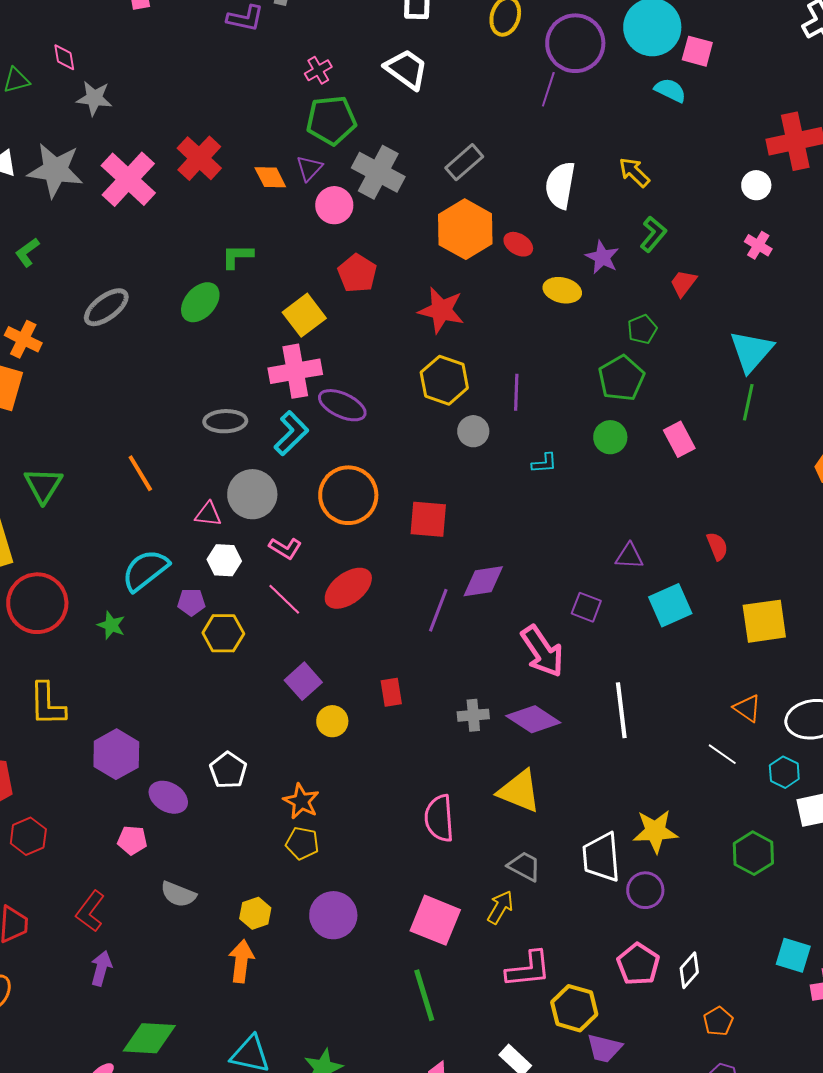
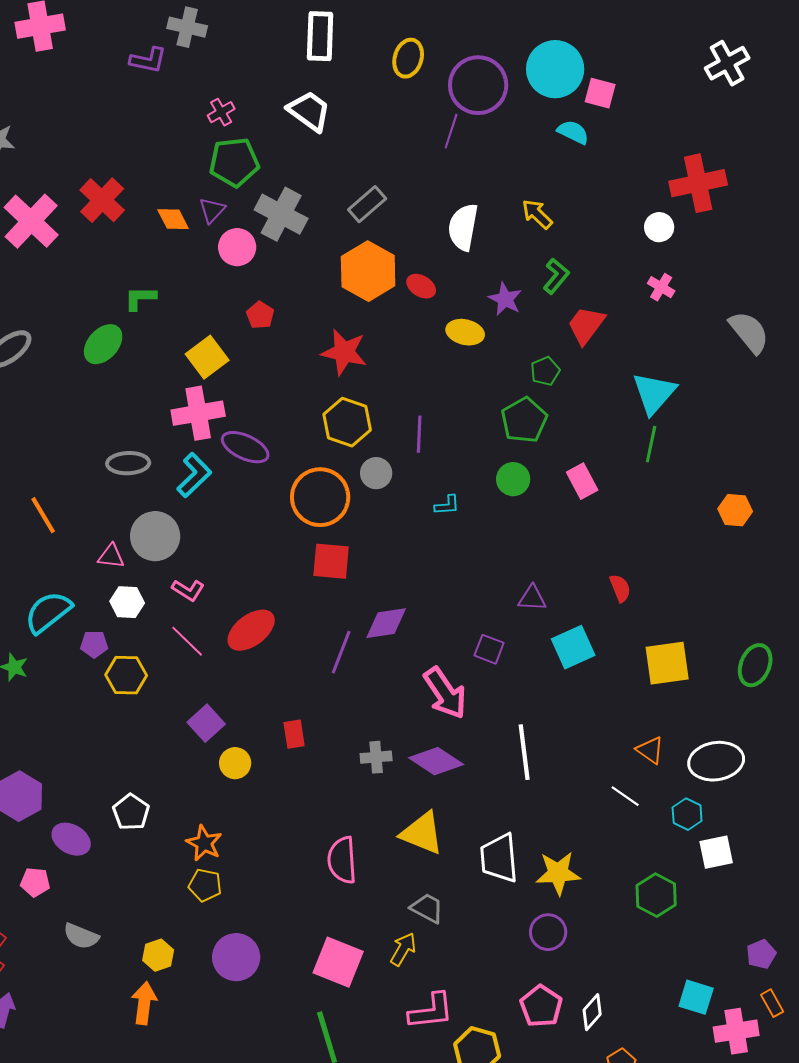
red pentagon: (357, 273) -> (260, 315), size x0.7
red trapezoid: (683, 283) -> (586, 325), size x1.4
orange circle: (348, 495) -> (320, 497), moved
white trapezoid: (601, 857) -> (499, 858), moved

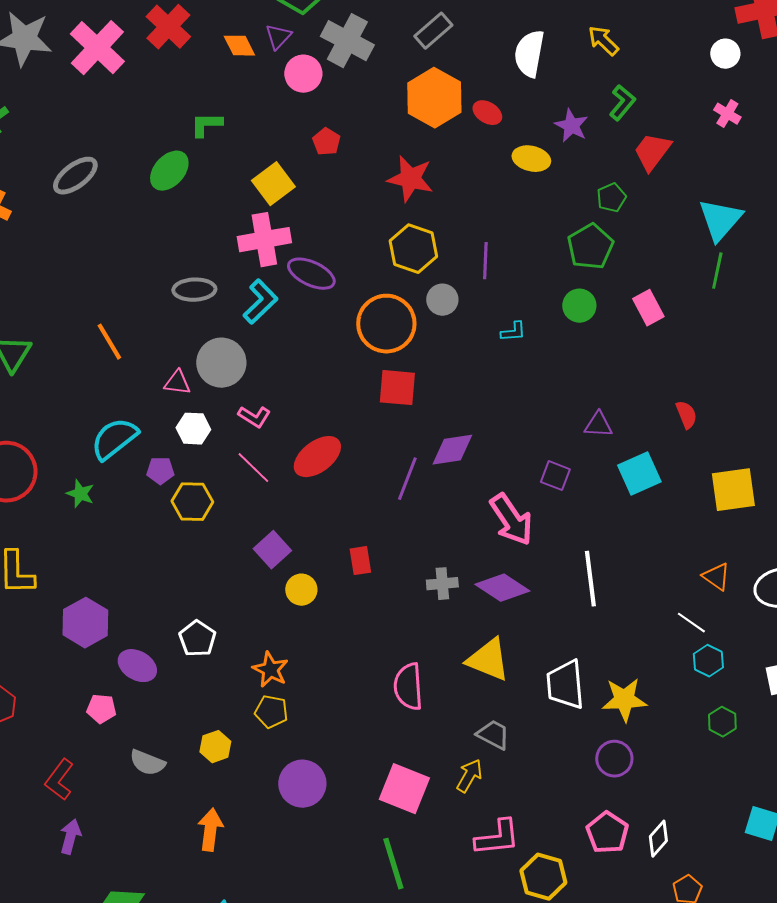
cyan hexagon: (687, 814) -> (708, 661), moved
green hexagon: (656, 895) -> (722, 722), size x0.7
yellow hexagon: (158, 955) -> (215, 747), moved

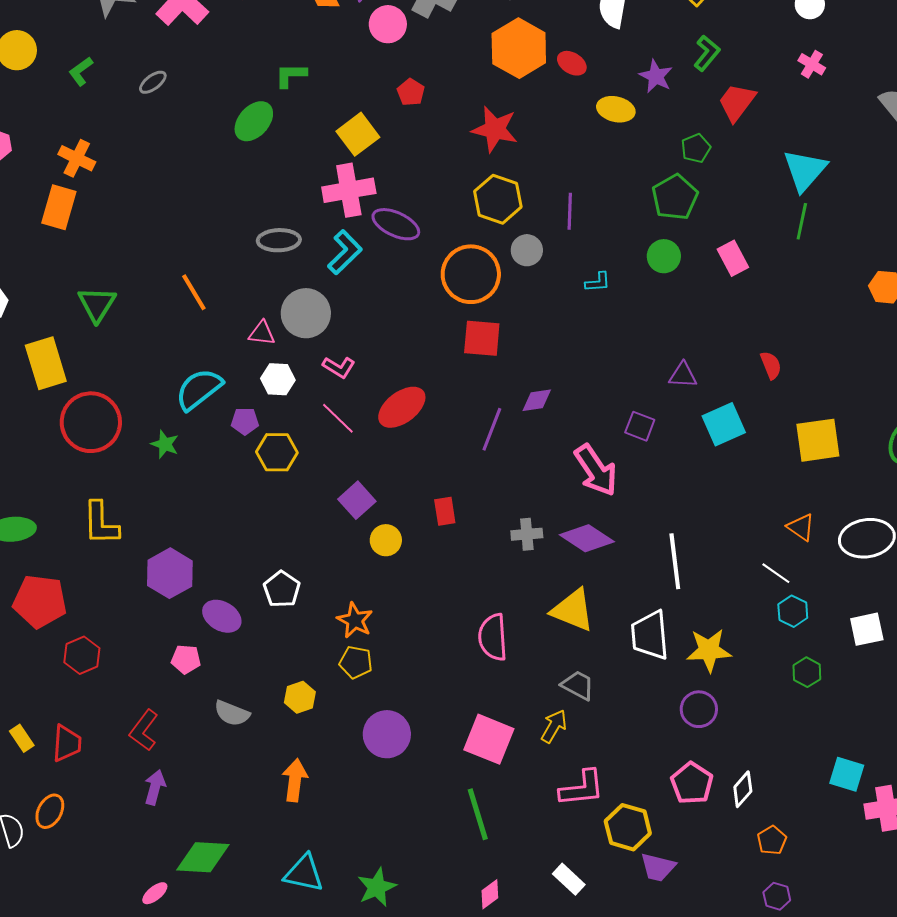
gray ellipse: (75, 176) -> (153, 82), moved, size x0.6
purple diamond: (452, 450) -> (537, 400), size x0.7
white line: (590, 579) -> (675, 561), moved

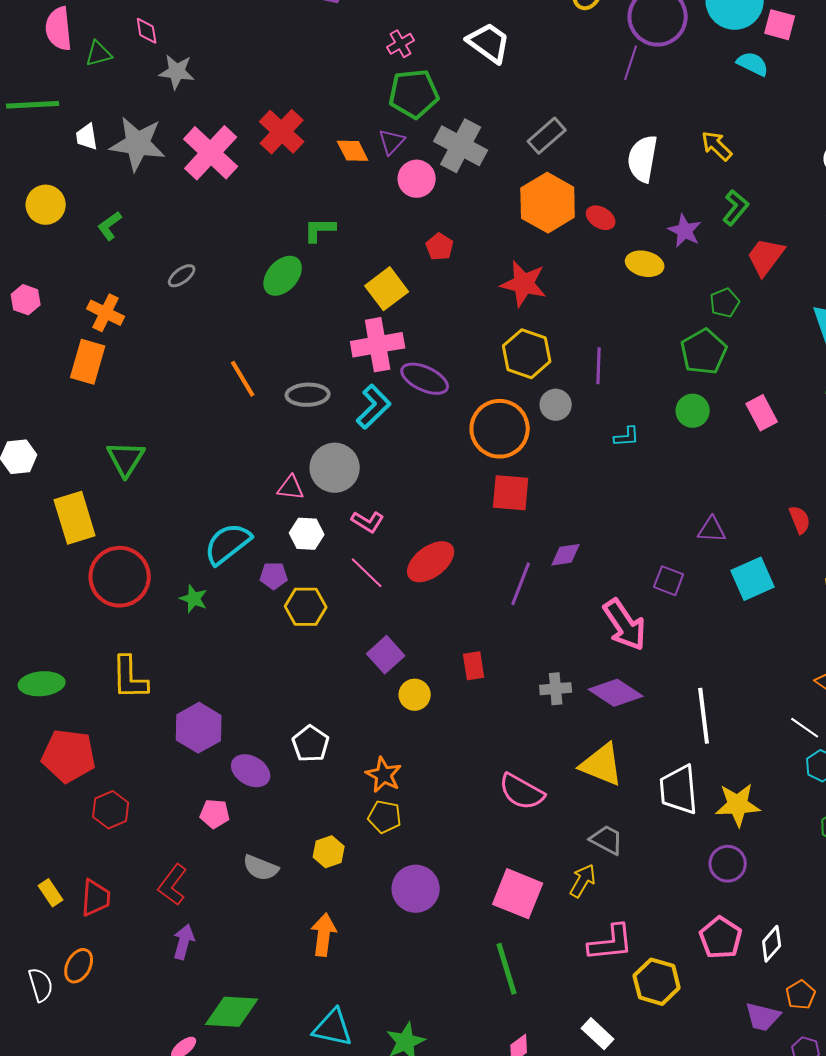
gray ellipse: (153, 82) -> (182, 276), moved
orange line: (194, 292) -> (243, 379), moved
pink semicircle: (493, 637) -> (522, 792), turned -57
purple trapezoid: (658, 867) -> (763, 1017), moved

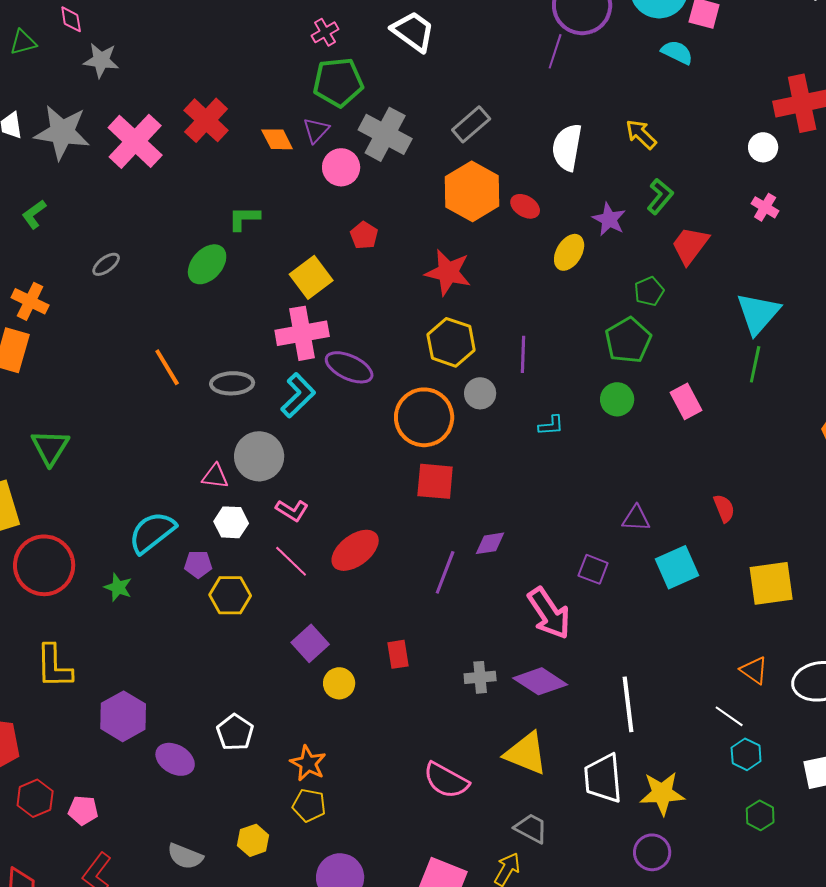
yellow ellipse: (645, 264) -> (569, 252), turned -72
pink pentagon: (215, 814) -> (83, 810), moved

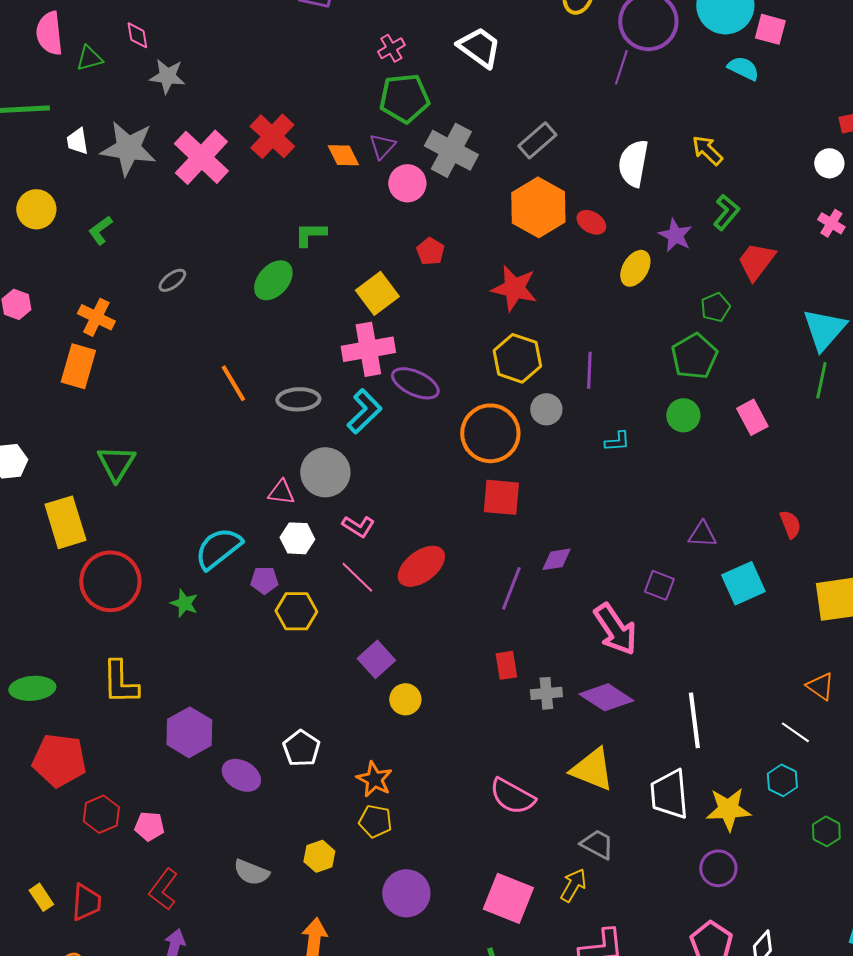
red rectangle: (398, 654) -> (506, 665), moved
cyan hexagon: (746, 754) -> (782, 780), moved

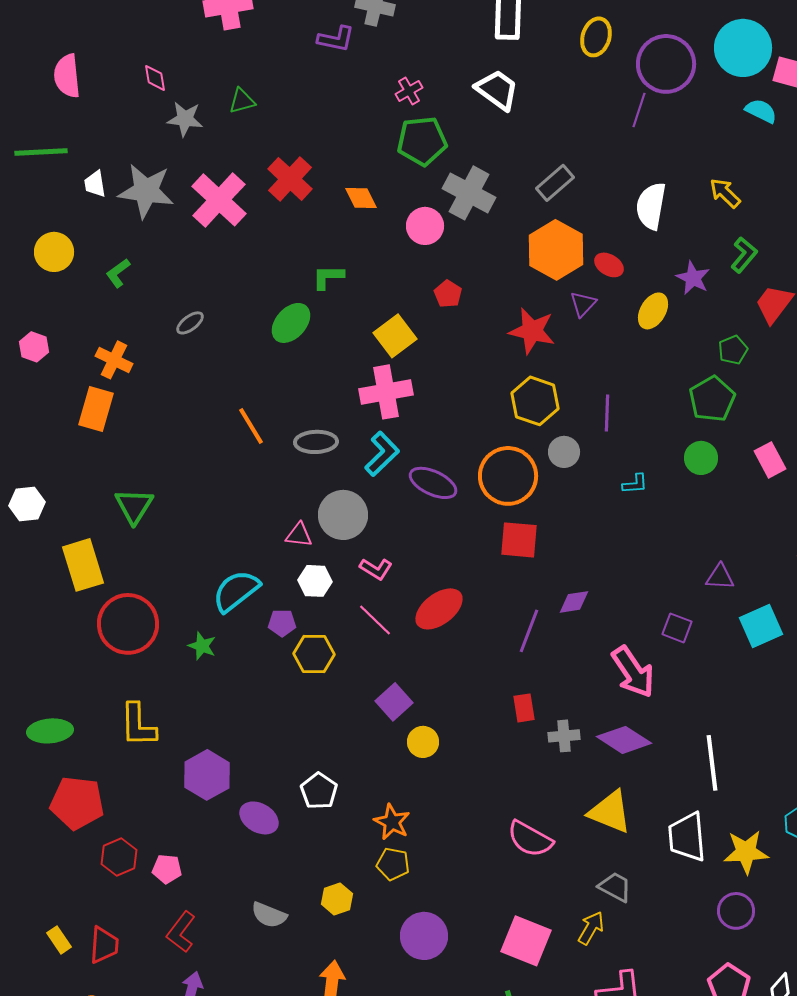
green triangle: (89, 58) -> (242, 101), moved
purple triangle: (382, 146) -> (583, 304), moved
purple ellipse: (415, 383) -> (433, 483), moved

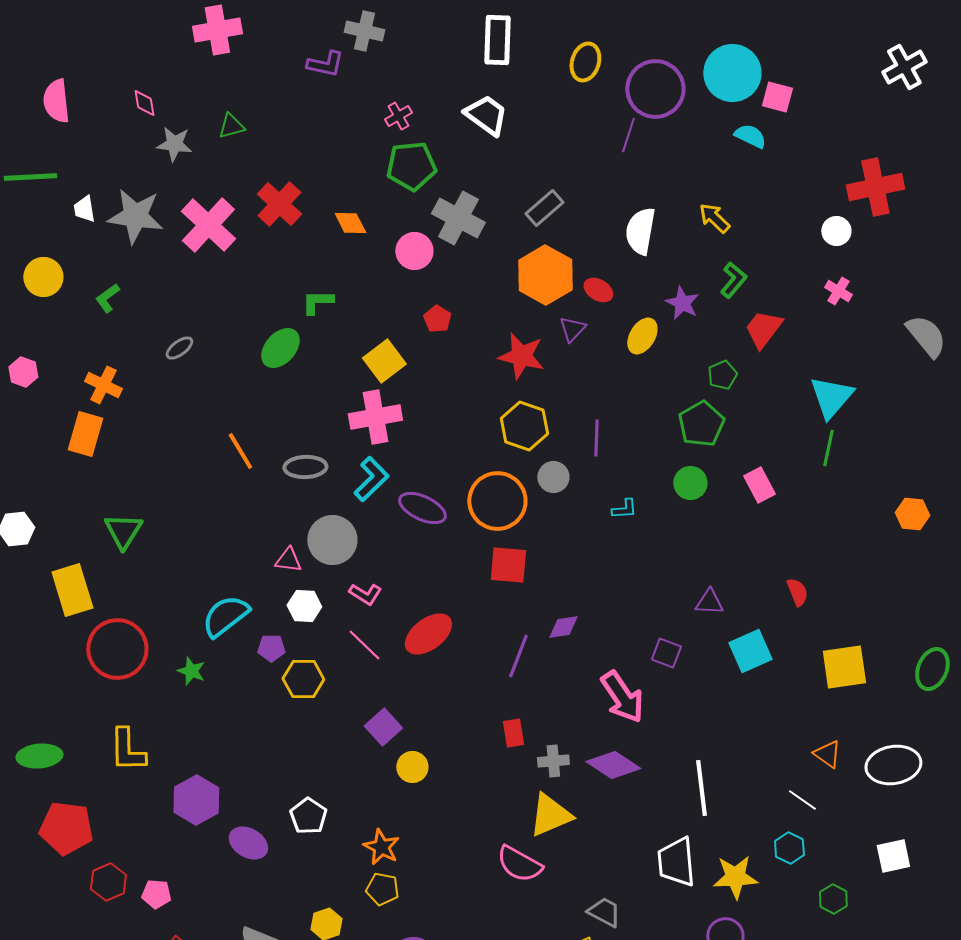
yellow triangle: (610, 812) -> (550, 815), moved, turned -45

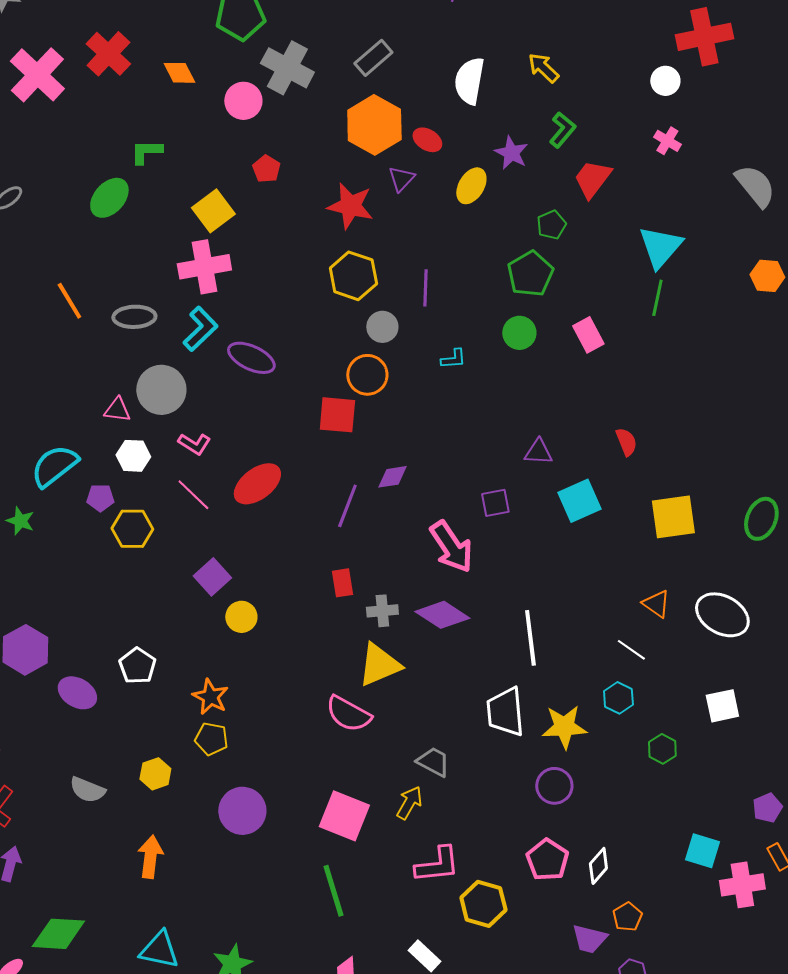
orange circle: (497, 501) -> (367, 375), moved, size x0.7
orange hexagon: (912, 514) -> (767, 276), moved
purple square: (666, 653) -> (495, 503), turned -32
white ellipse: (893, 765) -> (722, 615), turned 38

